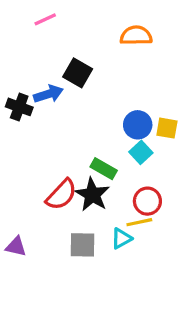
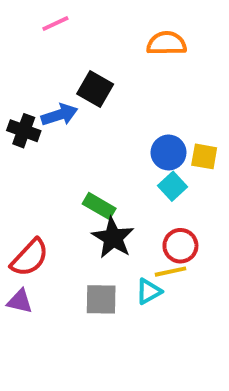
green rectangle: (104, 169) -> (99, 206), moved
red semicircle: (61, 195) -> (30, 258), moved

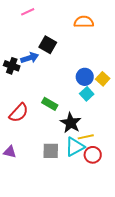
yellow square: (204, 156) -> (103, 79), turned 32
black star: (113, 238) -> (71, 123), moved
red circle: (180, 246) -> (93, 155), moved
red semicircle: (30, 258) -> (19, 113), moved
cyan triangle: (149, 291) -> (75, 147), size x1.5

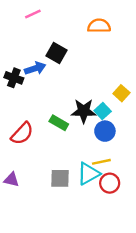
blue circle: (85, 77) -> (105, 131), moved
black star: (71, 123) -> (84, 111), moved, turned -30

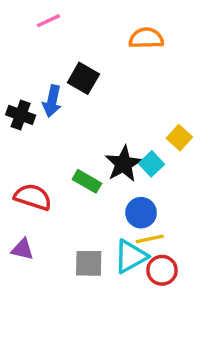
blue arrow: (35, 68) -> (52, 101), turned 120
black star: (84, 111) -> (124, 164), turned -30
blue circle: (105, 131) -> (141, 213), moved
red semicircle: (22, 133) -> (33, 197), turned -115
purple triangle: (12, 180) -> (22, 249), moved

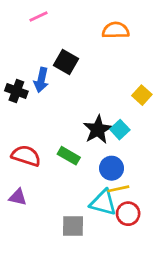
yellow square: (179, 138) -> (142, 95), moved
green rectangle: (87, 181) -> (69, 156), moved
cyan triangle: (131, 256) -> (103, 203), turned 44
gray square: (89, 263) -> (73, 226), moved

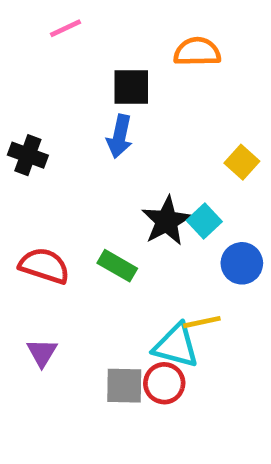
black square: (66, 62) -> (131, 87), moved, turned -30
blue arrow: (41, 80) -> (120, 136), moved
blue circle: (112, 168) -> (242, 263), moved
purple triangle: (18, 197) -> (42, 353), moved, turned 48
red circle: (128, 214) -> (164, 383), moved

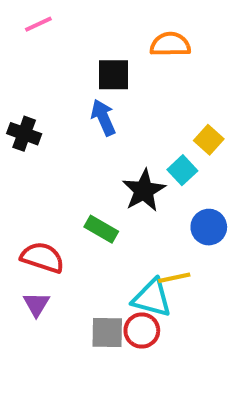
pink line: (65, 28) -> (38, 24), moved
blue arrow: (120, 136) -> (103, 117), turned 144
cyan square: (204, 221) -> (182, 170), moved
red semicircle: (44, 266) -> (42, 257), moved

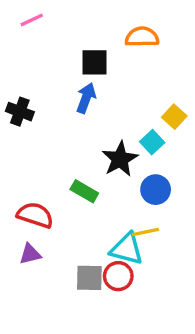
blue arrow: (103, 117) -> (86, 98), turned 44
blue circle: (209, 227) -> (156, 190), moved
purple triangle: (36, 304) -> (30, 254), turned 45

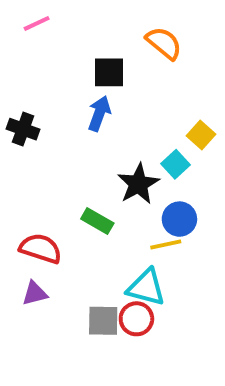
orange semicircle: (142, 37) -> (164, 43), turned 40
yellow line: (145, 232) -> (166, 244), moved

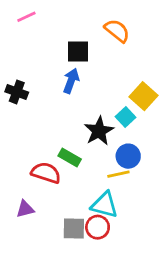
yellow square: (201, 135) -> (144, 96), size x1.4
red semicircle: (41, 248) -> (46, 173), moved

